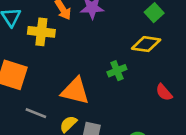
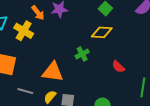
yellow cross: (41, 32) -> (24, 31), turned 30

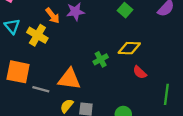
yellow diamond: (102, 32) -> (129, 48), moved
gray line: (25, 91) -> (41, 89), moved

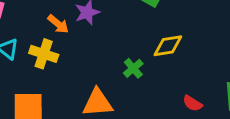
red semicircle: (140, 72) -> (192, 103), moved

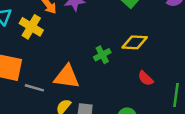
red semicircle: (192, 103) -> (146, 78), moved

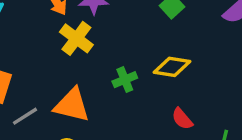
yellow cross: (31, 27) -> (76, 38), moved
gray line: (34, 88) -> (25, 116), turned -54

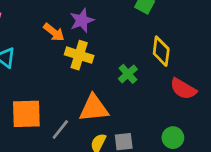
yellow diamond: (172, 67) -> (161, 51), turned -72
red semicircle: (182, 119) -> (183, 89), size x1.4

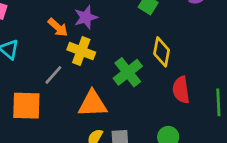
green cross: (128, 74) -> (128, 72), size x1.5
red semicircle: (183, 89) -> (181, 90), turned 48
gray line: (60, 130) -> (53, 75), moved

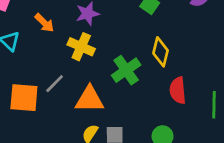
orange arrow: (58, 27) -> (44, 23), moved
gray line: (53, 75) -> (55, 84), moved

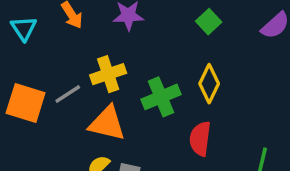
yellow cross: (81, 47) -> (108, 74), moved, turned 35
red semicircle: (178, 90) -> (200, 139), moved

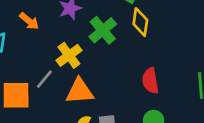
yellow diamond: (209, 84) -> (140, 22), moved
green cross: (161, 97) -> (103, 30), moved

